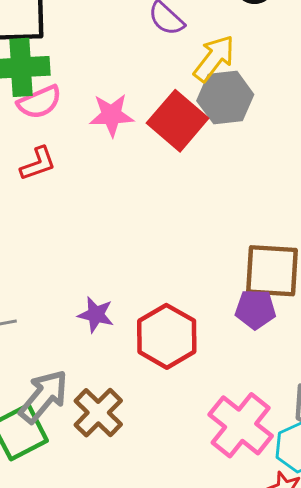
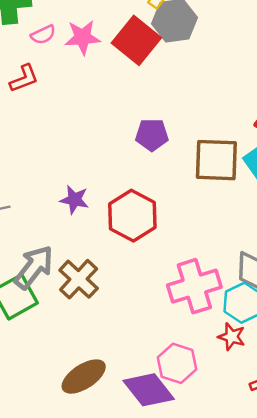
pink semicircle: (39, 102) -> (43, 35), moved, size x0.7
purple pentagon: (255, 309) -> (152, 135), moved
pink cross: (241, 425) -> (194, 286), turned 36

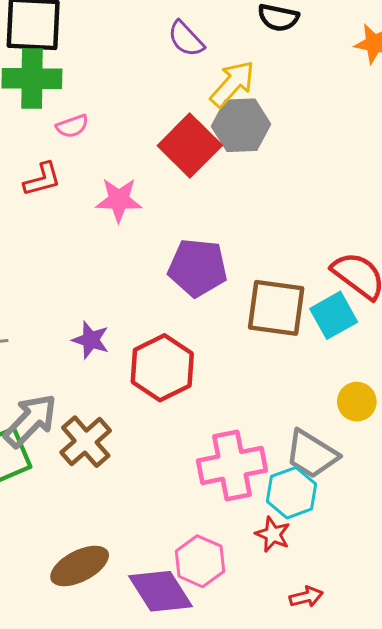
pink star: (83, 37) -> (119, 200), moved
purple pentagon: (152, 135) -> (198, 268), size x1.4

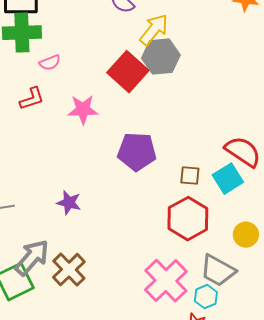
brown square: (276, 308) -> (190, 176), size x0.5
red hexagon: (162, 368) -> (188, 219), moved
pink cross: (232, 465) -> (166, 281), turned -30
cyan hexagon: (292, 493) -> (206, 297), size x0.7

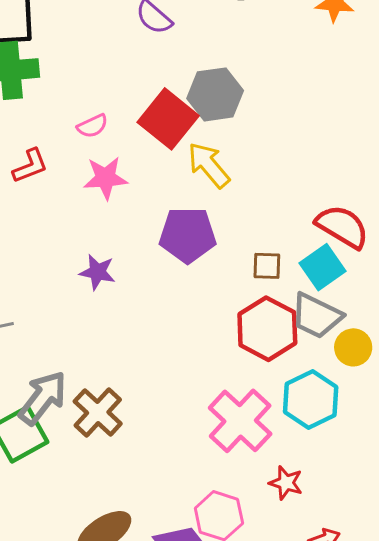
yellow arrow: (154, 30) -> (209, 165), moved, turned -76
pink semicircle: (50, 63) -> (92, 126), moved
purple star: (69, 203) -> (97, 272), moved
gray trapezoid: (218, 271) -> (316, 316), moved
cyan hexagon: (206, 297) -> (311, 399), moved, size x1.6

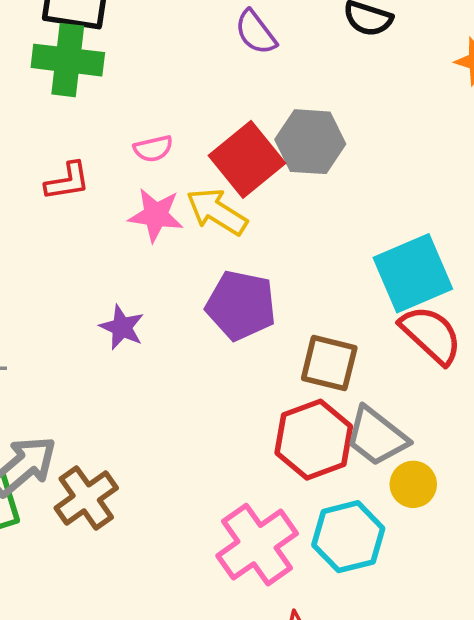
yellow arrow: (209, 165) -> (217, 212), moved, turned -30
brown square: (267, 266) -> (329, 363), size x1.5
cyan square: (323, 267) -> (413, 273), moved, size x1.4

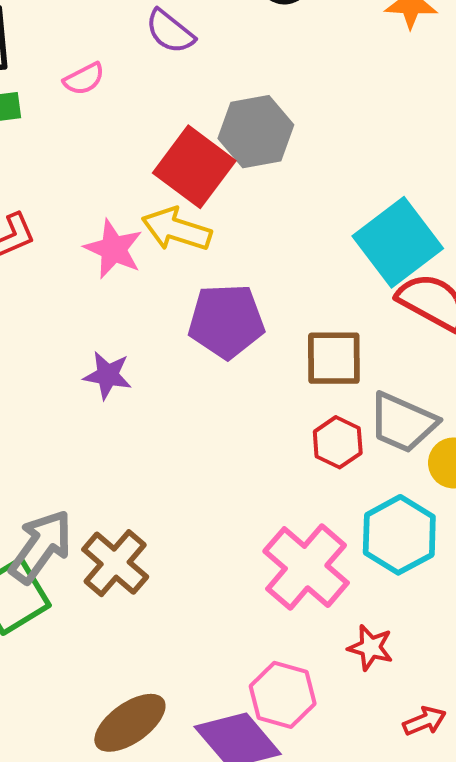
pink semicircle: (153, 149) -> (84, 79), moved
pink star: (156, 215) -> (113, 249), turned 30
red hexagon: (314, 440) -> (338, 442), size x0.6

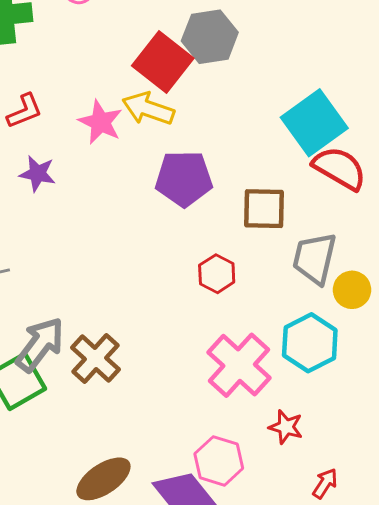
purple star: (108, 375) -> (37, 174), moved
gray trapezoid: (403, 423) -> (315, 258), turned 78
red hexagon: (338, 442) -> (217, 274), moved
red arrow: (424, 721) -> (325, 483), turned -36

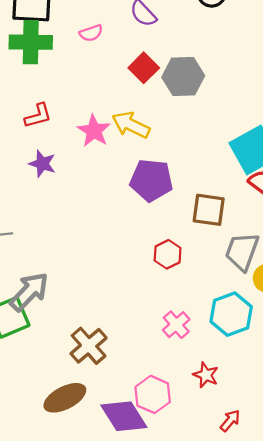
red square: (163, 62) -> (144, 68), moved, size x0.7
brown cross: (95, 358) -> (89, 346), moved
pink cross: (239, 365) -> (176, 325), size x0.6

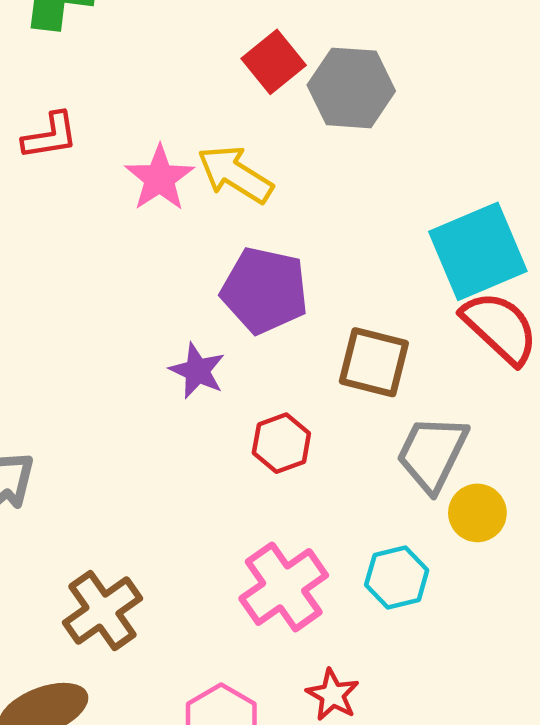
purple star: (42, 164) -> (197, 371), moved
cyan hexagon: (231, 314) -> (397, 577), size x0.7
pink cross: (176, 325) -> (284, 587), size x1.5

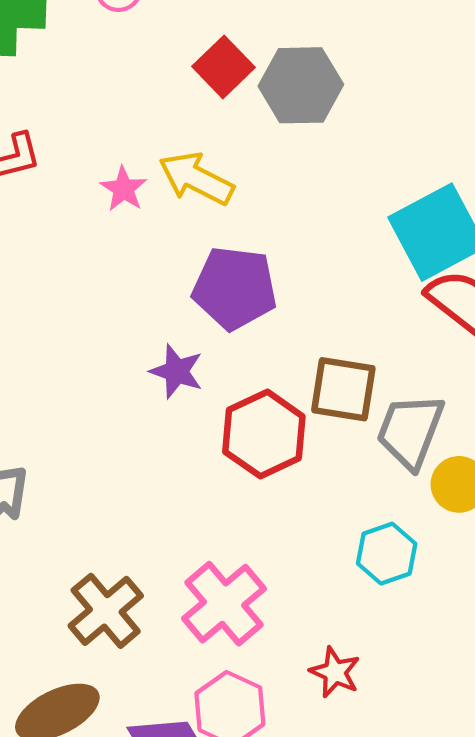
pink star: (160, 178) -> (124, 189), size x0.7
brown square: (374, 362) -> (343, 389), moved
red hexagon: (281, 443) -> (264, 434), size x1.5
pink cross: (284, 587) -> (224, 604), moved

